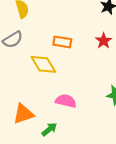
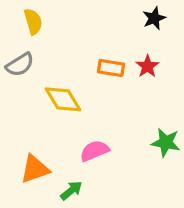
orange rectangle: (62, 42) -> (111, 68), moved
pink semicircle: (66, 101) -> (94, 151), turned -36

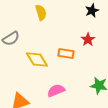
yellow semicircle: (33, 22) -> (41, 13), moved
orange rectangle: (111, 68) -> (66, 54), moved

